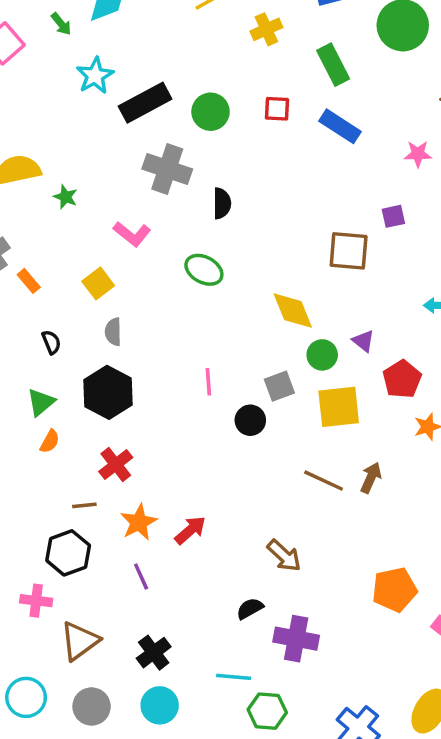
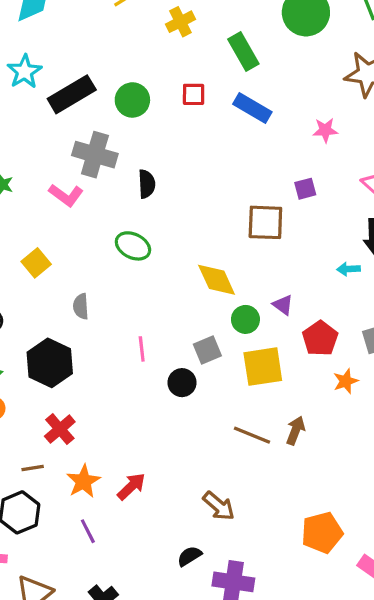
pink L-shape: (132, 234) -> (66, 195), moved
gray semicircle: (113, 332) -> (81, 306), moved

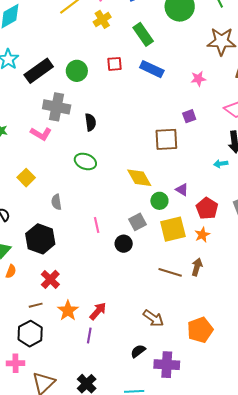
orange star: (346, 381) -> (202, 235), moved
purple line: (88, 531) -> (89, 336), moved, turned 42
orange pentagon: (322, 533) -> (200, 330), moved

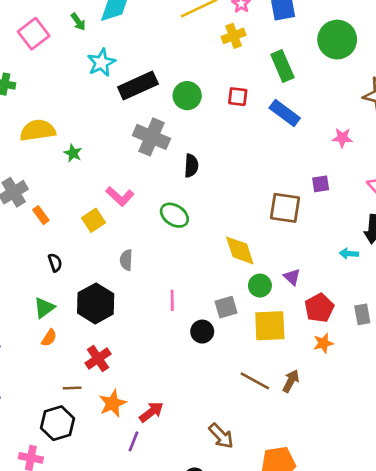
pink L-shape: (41, 134) -> (120, 196), moved
orange star: (202, 235) -> (323, 343), moved

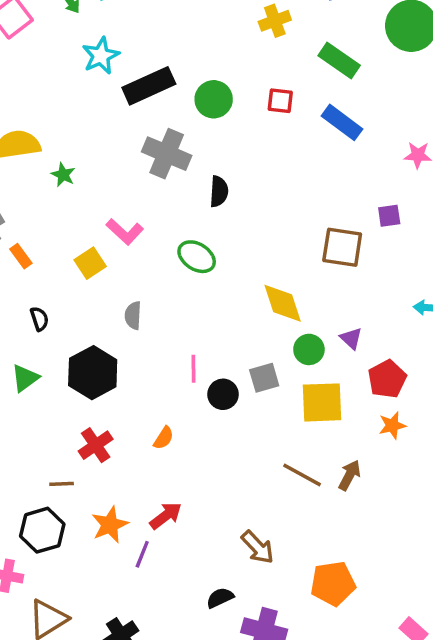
green rectangle: (282, 66) -> (339, 60), turned -32
black circle: (202, 332) -> (223, 394), moved
orange semicircle: (49, 338) -> (164, 438), moved
orange star: (113, 403) -> (110, 525), moved

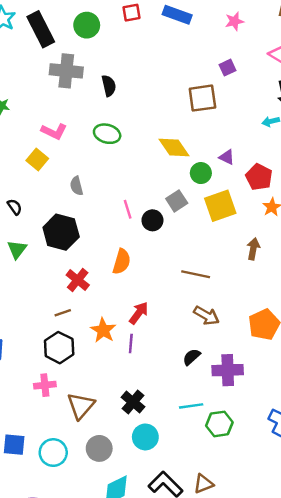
black rectangle: (149, 86) -> (41, 29), turned -76
orange semicircle: (164, 438) -> (122, 261), size x1.5
brown line: (302, 475) -> (196, 274), moved

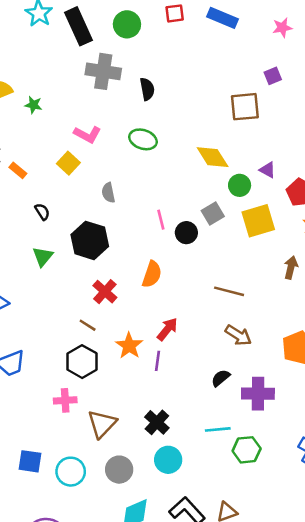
brown line: (63, 313) -> (88, 325), turned 49

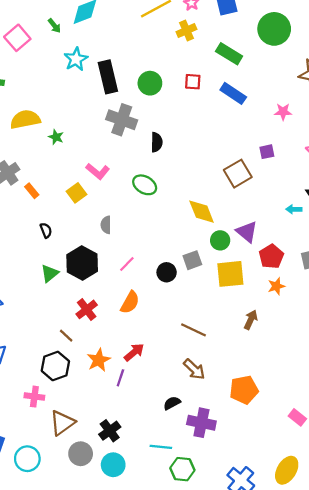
brown square: (245, 107) -> (238, 174), turned -36
purple triangle: (268, 170) -> (247, 232), size x1.5
pink line: (161, 220) -> (127, 264), moved, turned 48
green triangle: (43, 256) -> (50, 273), moved
gray circle: (119, 470) -> (81, 454), moved

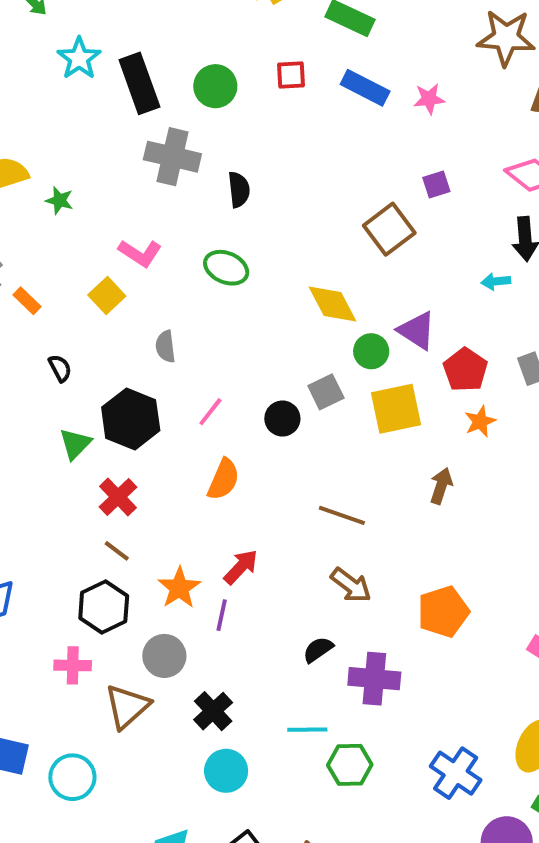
pink star: (283, 112) -> (429, 99), moved
red cross: (87, 309) -> (118, 497), moved
gray circle: (81, 454) -> (164, 656), moved

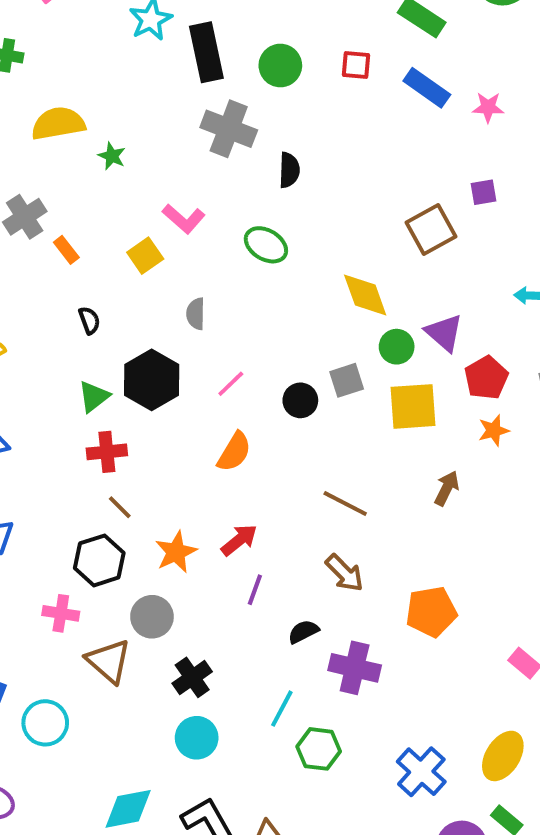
red cross: (118, 497) -> (107, 452), moved, turned 30
purple line: (222, 615) -> (255, 590), moved
brown triangle: (127, 706) -> (109, 661), turned -45
cyan line: (307, 730) -> (282, 709), turned -69

